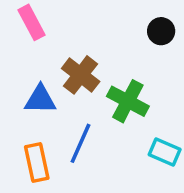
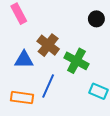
orange rectangle: (37, 163) -> (22, 98), turned -70

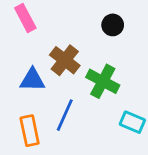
black circle: (96, 19) -> (113, 25), moved
orange rectangle: (22, 98) -> (30, 131), turned 70

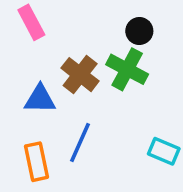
green cross: (103, 81) -> (127, 69), moved

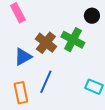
black circle: (139, 31) -> (92, 16), moved
blue triangle: (40, 99) -> (23, 57), turned -30

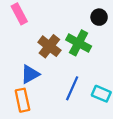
blue triangle: (23, 57) -> (30, 74), moved
blue line: (46, 82) -> (72, 88), moved

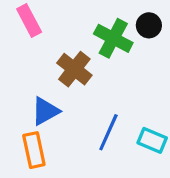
green cross: (79, 43) -> (113, 38), moved

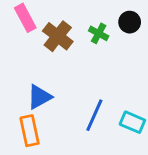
green cross: (113, 38) -> (99, 33), size x0.6
brown cross: (74, 69) -> (58, 36), moved

